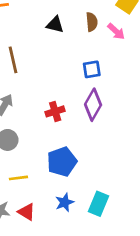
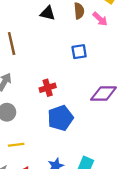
purple diamond: (93, 105) -> (104, 94), moved, turned 60
blue pentagon: (62, 162) -> (60, 118), moved

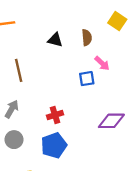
pink arrow: (100, 19) -> (102, 63), moved
blue pentagon: (60, 118) -> (54, 145), moved

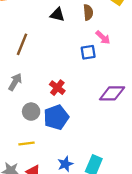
brown line: (19, 70) -> (22, 44), turned 35
red cross: (55, 115) -> (57, 88), turned -35
gray circle: (14, 140) -> (31, 112), moved

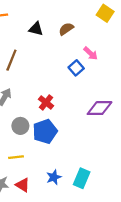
brown semicircle: (88, 12) -> (66, 29), moved, turned -120
black triangle: (57, 15) -> (36, 29), moved
blue square: (88, 52) -> (76, 68), turned -32

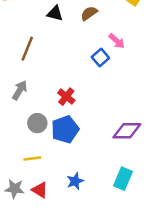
purple diamond: (100, 108) -> (127, 131), moved
cyan rectangle: (82, 178) -> (123, 179), moved

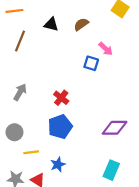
brown line: (27, 49) -> (20, 41), moved
blue square: (100, 57) -> (91, 63), turned -32
gray circle: (37, 123) -> (14, 132), moved
blue star: (75, 181) -> (58, 164), moved

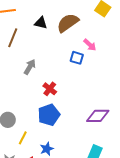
brown semicircle: (81, 24) -> (68, 23), size x1.6
gray arrow: (20, 92) -> (30, 67), moved
yellow line: (31, 152) -> (23, 138), turned -56

